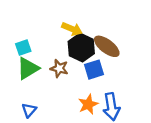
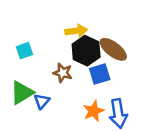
yellow arrow: (72, 29) -> (76, 31), turned -30
green triangle: (28, 68) -> (22, 93), moved
blue triangle: (29, 110) -> (42, 101), moved

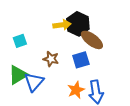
black hexagon: (86, 51) -> (78, 24), moved
blue triangle: (42, 101) -> (34, 82), size x1.5

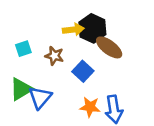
brown star: (51, 59) -> (54, 56), moved
blue square: (81, 60) -> (83, 71), moved, turned -30
orange star: (76, 90) -> (90, 107), turned 30

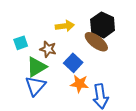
black hexagon: (92, 28) -> (103, 25), moved
green triangle: (21, 89) -> (36, 67), moved
orange star: (90, 107) -> (79, 84), moved

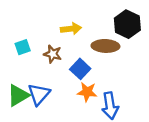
black hexagon: (103, 25) -> (127, 24), moved
brown ellipse: (96, 42) -> (105, 46), turned -35
green triangle: (36, 67) -> (18, 95), moved

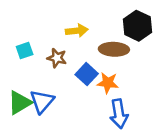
orange star: (87, 92) -> (108, 83), moved

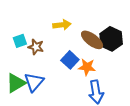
black hexagon: (138, 26) -> (111, 39), moved
brown ellipse: (114, 49) -> (92, 40), turned 35
brown star: (57, 58) -> (36, 47), moved

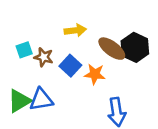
blue square: (70, 60) -> (70, 66), moved
orange star: (87, 67) -> (95, 74), moved
blue triangle: (34, 82) -> (41, 100), turned 40

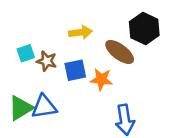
black hexagon: (135, 47) -> (144, 29), moved
blue square: (70, 66) -> (75, 70), turned 35

